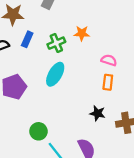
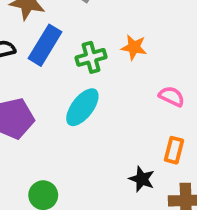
blue rectangle: (27, 39) -> (45, 45), size x1.5
orange rectangle: (108, 82) -> (174, 150), moved

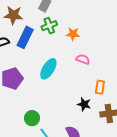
green cross: (91, 57) -> (49, 26), moved
pink semicircle: (172, 96) -> (83, 59), moved

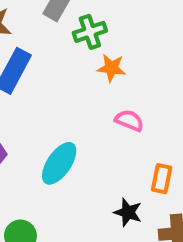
green cross: (49, 26) -> (90, 32), moved
cyan ellipse: (48, 69) -> (59, 163), moved

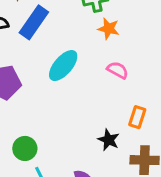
cyan ellipse: (59, 163) -> (63, 66), moved

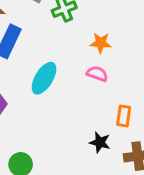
orange star: (109, 29) -> (101, 43), moved

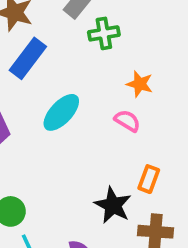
black star: (100, 142) -> (113, 205), size x1.4

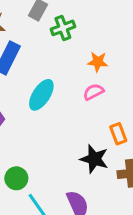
pink semicircle: (127, 121) -> (93, 92), turned -48
orange rectangle: (149, 179) -> (118, 134), turned -30

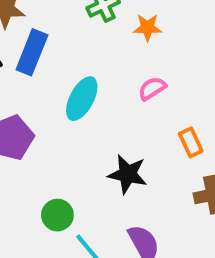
orange star: (98, 62) -> (148, 27), moved
black star: (94, 159) -> (128, 174), moved

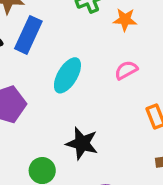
black star: (128, 174) -> (82, 143), moved

